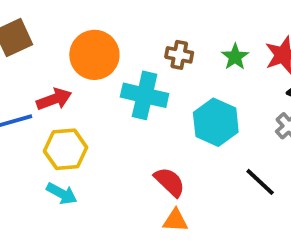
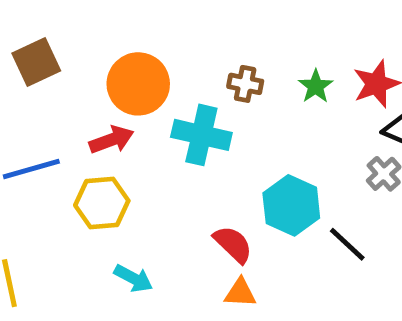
red arrow: (54, 99) -> (111, 140), moved
cyan hexagon: (216, 122) -> (291, 205), moved
cyan arrow: (62, 194) -> (133, 278), moved

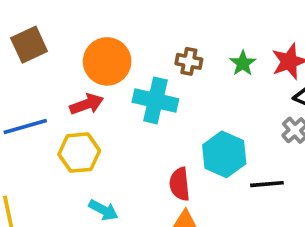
red semicircle: (233, 244) -> (180, 184), turned -140
black line: (347, 244) -> (267, 184), turned -48

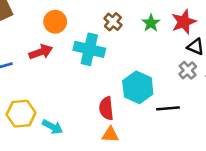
orange circle: (107, 61) -> (55, 22), size x0.7
brown cross: (189, 61) -> (113, 22), turned 30
yellow hexagon: (79, 153) -> (21, 114), moved

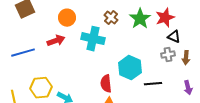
green star: (151, 23) -> (140, 19), size x1.5
gray cross: (188, 70) -> (168, 55), turned 32

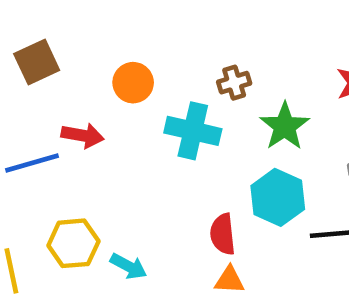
brown cross: (111, 18) -> (234, 83), turned 32
green star: (140, 19) -> (285, 126), moved
red arrow: (56, 41) -> (83, 135), moved, turned 30

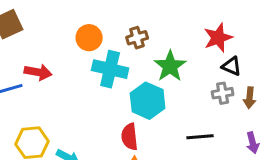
orange circle: (133, 83) -> (89, 38), moved
cyan hexagon: (278, 197) -> (148, 101), moved

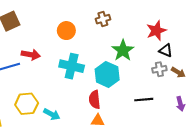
brown cross: (137, 38) -> (103, 19), moved
cyan cross: (110, 69) -> (72, 66), moved
brown arrow: (250, 98) -> (178, 72), turned -64

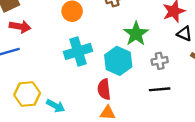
red arrow: (31, 55) -> (20, 27), moved
cyan cross: (72, 66) -> (78, 51), turned -30
gray cross: (159, 69) -> (160, 61), moved

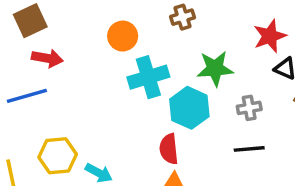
green star: (136, 34) -> (215, 69), turned 30
cyan cross: (78, 51) -> (148, 77), moved

